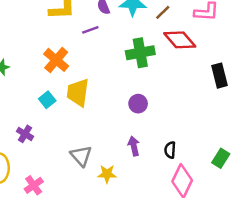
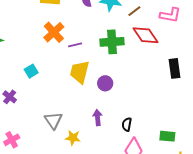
purple line: (90, 30) -> (75, 45), moved
orange cross: (56, 60) -> (54, 32), moved
yellow trapezoid: (78, 93) -> (80, 72), moved
green rectangle: (221, 158) -> (167, 136), turned 56

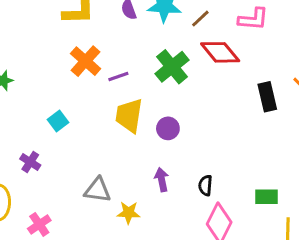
green cross: (112, 42) -> (172, 67), turned -30
gray triangle: (53, 120) -> (98, 190), turned -42

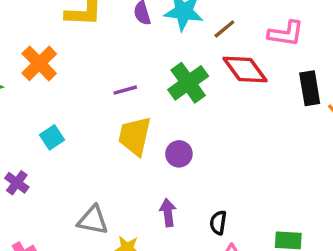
orange cross: (86, 61) -> (39, 63), moved
black rectangle: (267, 97) -> (310, 88), moved

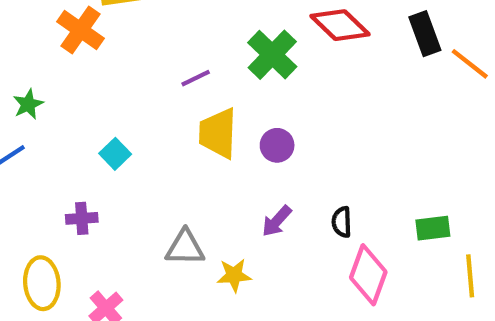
orange cross: (39, 63) -> (81, 30), moved
purple cross: (17, 183) -> (82, 218), turned -30
purple arrow: (168, 213) -> (277, 221), turned -120

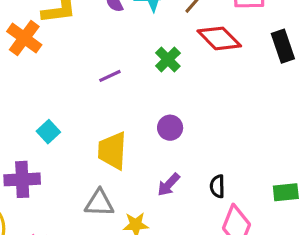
green cross: (272, 55) -> (168, 60), size x0.7
yellow trapezoid: (218, 133) -> (112, 151), moved
purple cross: (82, 218) -> (22, 179), size x1.5

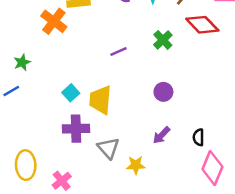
yellow trapezoid: (112, 151) -> (100, 100), moved
purple cross: (22, 179) -> (76, 129), moved
gray triangle: (99, 203) -> (108, 148), turned 45

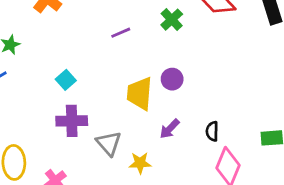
yellow trapezoid: (100, 100) -> (140, 94), moved

